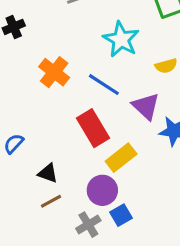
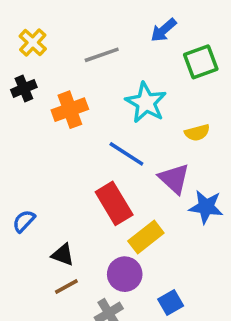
orange cross: (54, 72) -> (70, 110), moved, turned 32
blue square: (121, 215) -> (171, 302), moved

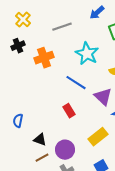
red rectangle: (114, 203) -> (69, 111), size x0.6
blue semicircle: (24, 221) -> (18, 121), turned -32
yellow rectangle: (146, 237) -> (98, 137), moved
purple circle: (125, 274) -> (65, 150), moved

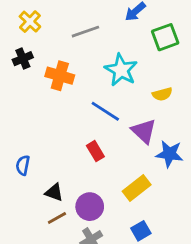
orange cross: (44, 58) -> (60, 76), turned 36

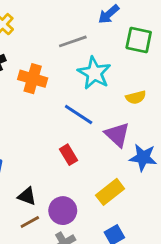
gray line: (85, 32) -> (73, 41), moved
green square: (165, 37) -> (139, 40), turned 32

